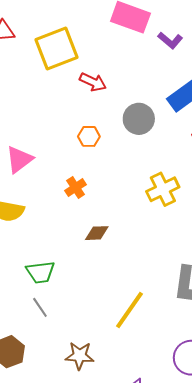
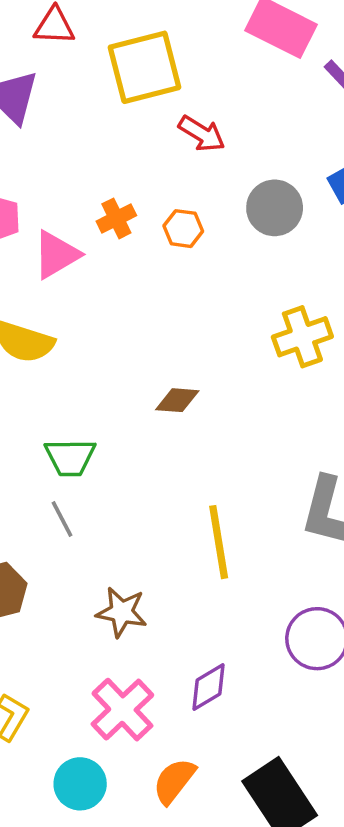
orange cross: (76, 188) -> (116, 218), moved
yellow line: (129, 310) -> (219, 542), turned -51

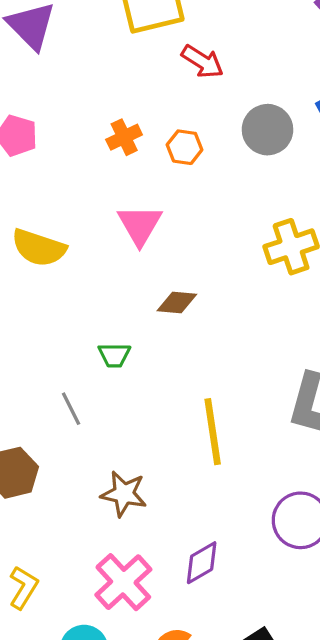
pink triangle: (56, 255) -> (140, 225), moved, turned -30
green trapezoid: (70, 457) -> (114, 355), moved, size x0.7

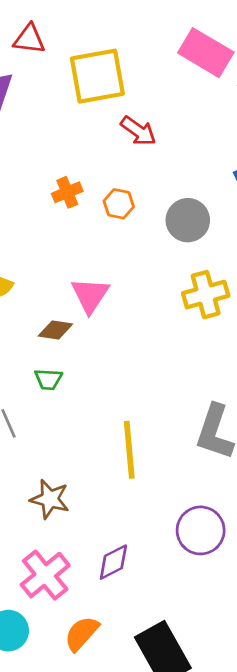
gray circle: (268, 130) -> (188, 220), moved
pink triangle: (140, 225) -> (90, 295), moved
brown diamond: (177, 303) -> (55, 330), moved

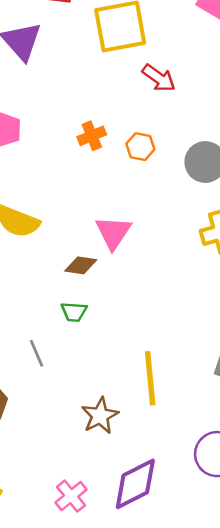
brown star: (50, 499) -> (100, 416), moved, turned 30
purple diamond: (113, 562) -> (135, 484), size x1.5
pink cross: (45, 575) -> (71, 496), size x0.7

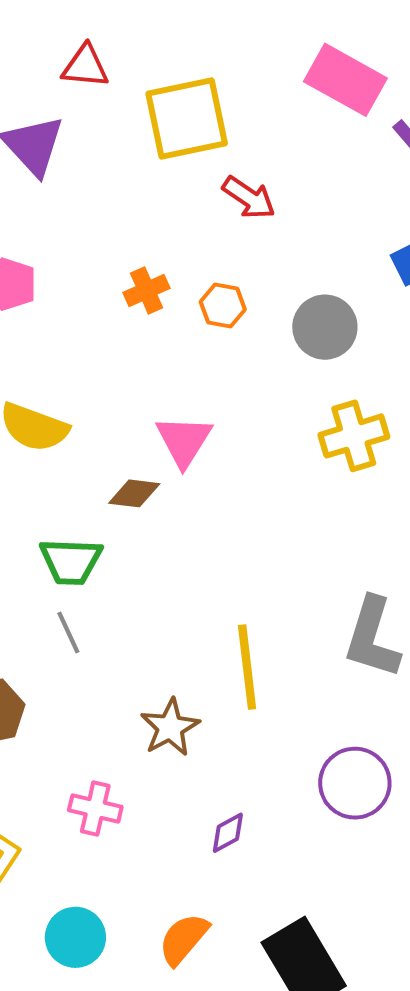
green trapezoid: (74, 312) -> (71, 561), moved, size x1.5
purple diamond: (135, 484) -> (228, 833), size x0.5
pink cross: (71, 496) -> (95, 808), moved, turned -36

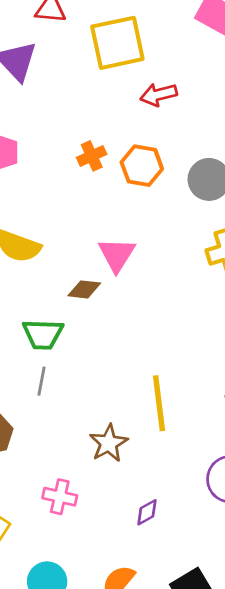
red arrow: (249, 198) -> (159, 95), turned 132
orange hexagon: (223, 306) -> (142, 166), size x1.4
gray line: (68, 632) -> (41, 381), turned 36

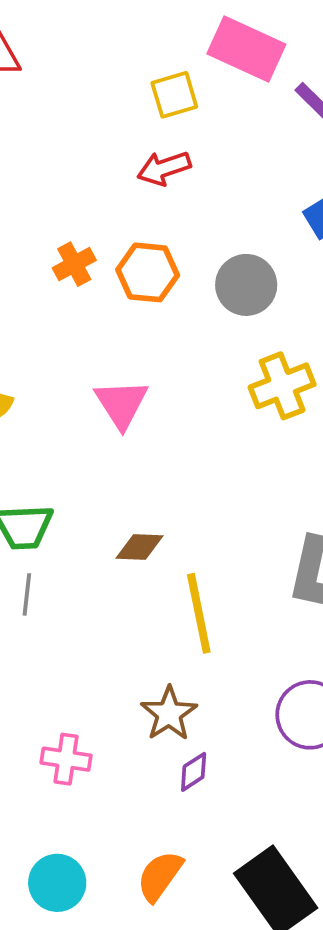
yellow square: (117, 43) -> (174, 95), moved, size x0.6
brown diamond: (84, 289) -> (139, 547), moved
brown star: (109, 443) -> (169, 714), moved

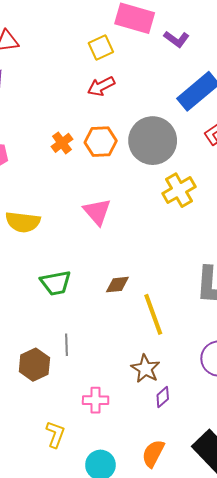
gray circle: (246, 285) -> (153, 141), size x1.5
gray line: (27, 594) -> (66, 345), moved

